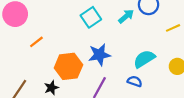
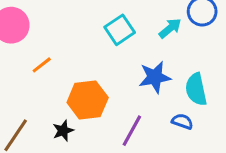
blue star: (99, 55) -> (155, 77), moved
cyan semicircle: (144, 59) -> (196, 89), turned -70

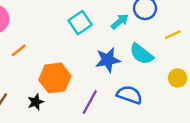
cyan semicircle: (196, 89) -> (141, 54), moved, turned -40
blue semicircle: (182, 121) -> (129, 95), size x1.5

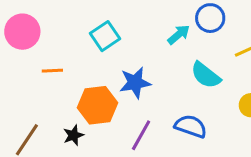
cyan square: (80, 23) -> (105, 36), moved
orange line: (19, 50) -> (52, 71), turned 35
blue star: (108, 60) -> (135, 83), moved

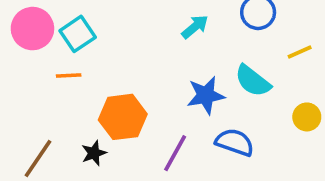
cyan arrow: (179, 35) -> (195, 27), moved
cyan square: (105, 36) -> (78, 34), moved
blue star: (135, 83) -> (206, 95), moved

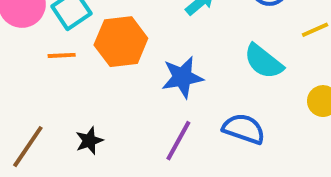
blue star: (206, 95) -> (182, 77), moved
orange hexagon: (123, 117) -> (121, 42), moved

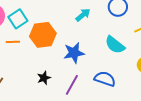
black star: (89, 141) -> (44, 78), moved

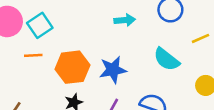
cyan arrow: (83, 15) -> (125, 20), turned 35
orange hexagon: (43, 35) -> (72, 67), moved

